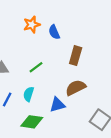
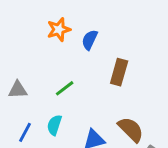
blue semicircle: (54, 32) -> (90, 40), turned 48
brown semicircle: (76, 88) -> (131, 129), moved, turned 72

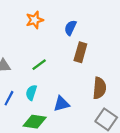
blue semicircle: (90, 40) -> (70, 28), moved
brown semicircle: (131, 129) -> (99, 88), moved, turned 50

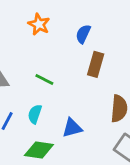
orange star: (35, 20) -> (39, 24), turned -30
green line: (39, 65) -> (44, 80), turned 64

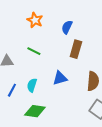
green line: (44, 80) -> (34, 51), moved
blue triangle: (72, 128) -> (60, 78), moved

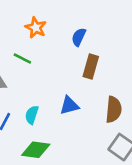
green line: (34, 51) -> (22, 58), moved

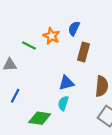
orange star: (36, 28) -> (51, 36), moved
cyan semicircle: (32, 115) -> (63, 103), moved

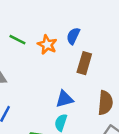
green line: (29, 46) -> (17, 40), moved

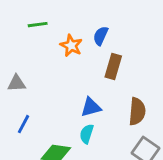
green line: (17, 40) -> (38, 25), moved, turned -35

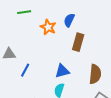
blue line: (24, 124) -> (25, 70), moved

